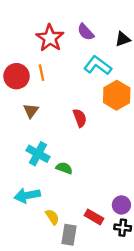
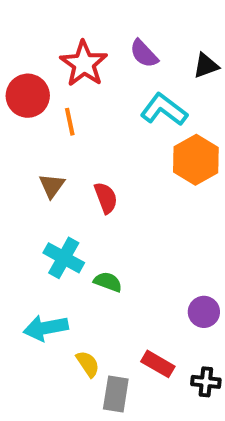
red circle: (16, 76) -> (28, 96), moved
red semicircle: (80, 118) -> (106, 198), moved
purple circle: (121, 205) -> (204, 312), moved

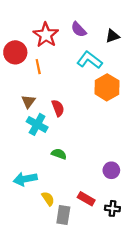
cyan cross: (64, 258) -> (37, 124), moved

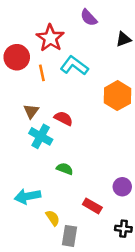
purple semicircle: (79, 29) -> (89, 18), moved
cyan L-shape: (90, 60) -> (74, 66), moved
red semicircle: (58, 108) -> (63, 118), turned -42
red rectangle: (86, 199) -> (92, 206), moved

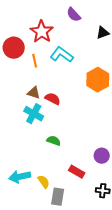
brown triangle: (31, 111) -> (34, 93), moved, turned -48
cyan arrow: (28, 196) -> (20, 177), moved

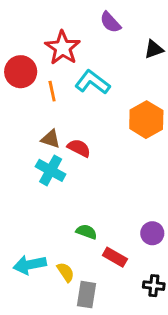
green semicircle: (54, 141) -> (86, 232), moved

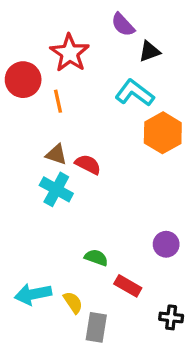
black triangle: (154, 49) -> (149, 51), moved
cyan L-shape: (92, 82) -> (135, 93), moved
purple circle: (152, 233) -> (166, 244), moved

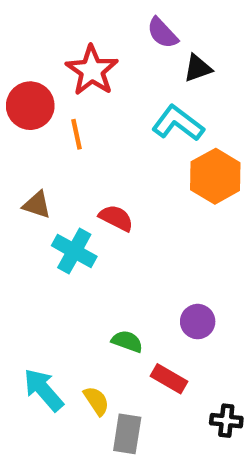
brown triangle: (56, 154) -> (37, 205), moved
purple circle: (166, 244) -> (198, 322), moved
cyan arrow: (33, 294) -> (43, 390), turned 60

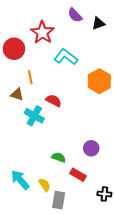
black triangle: (198, 68) -> (98, 23), moved
cyan L-shape: (178, 123) -> (66, 57), moved
orange line: (76, 134) -> (30, 77), moved

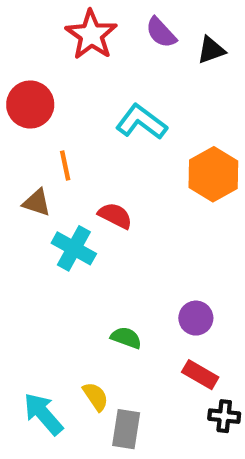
red star: (42, 32) -> (91, 35), moved
red rectangle: (78, 175) -> (200, 375), moved
cyan arrow: (20, 180) -> (43, 414), moved

